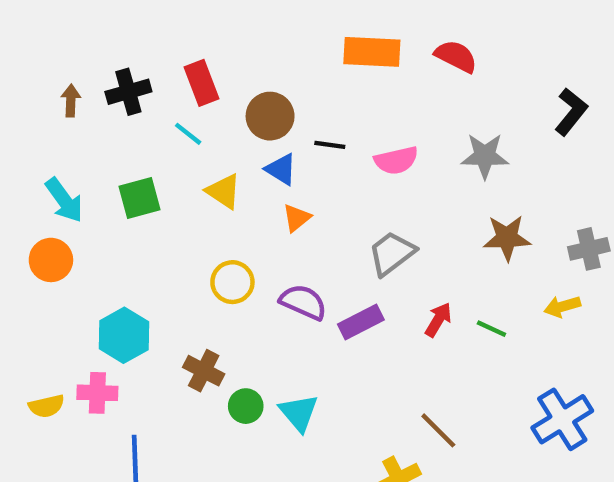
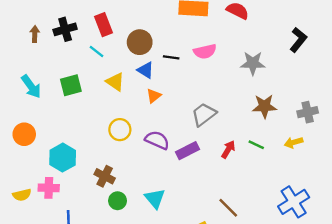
pink semicircle: (396, 160) -> (205, 51), moved
orange circle: (51, 260) -> (24, 134), moved
green line: (491, 329) -> (256, 145), moved
green circle: (246, 406) -> (118, 201), moved

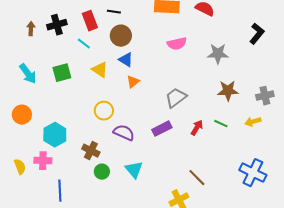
black line: (171, 57) -> (114, 12), moved
purple semicircle: (157, 140) -> (124, 133), moved
yellow semicircle: (22, 195) -> (20, 167), turned -98
blue cross: (294, 202) -> (253, 173), turned -32

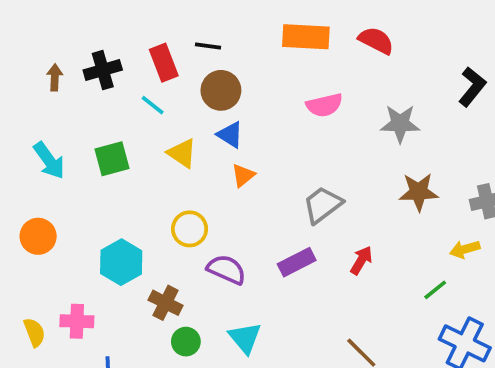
green line: (221, 124) -> (435, 290), moved, turned -64
cyan hexagon: (55, 135) -> (121, 262), moved

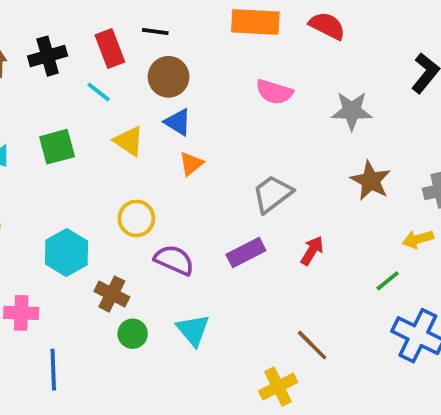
pink semicircle: (324, 105) -> (274, 92), turned 30
brown star: (419, 192) -> (371, 181), turned 30

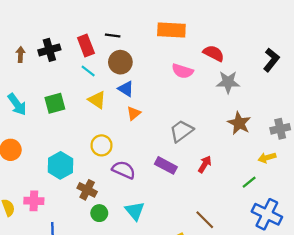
red semicircle: (327, 26) -> (214, 53), moved
cyan line: (99, 92) -> (88, 71), moved
purple rectangle: (246, 252) -> (166, 165), turned 55

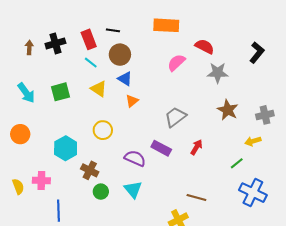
pink semicircle: (183, 71) -> (176, 63), turned 120
purple semicircle: (124, 170) -> (135, 158), moved
brown line: (205, 220) -> (196, 198), turned -30

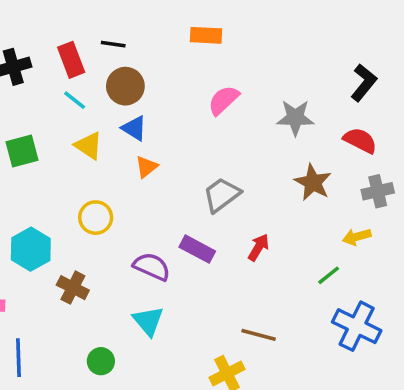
orange rectangle: (166, 25) -> (206, 35), size x0.7
red semicircle: (205, 46) -> (360, 140), moved
green circle: (101, 192) -> (101, 361), moved

